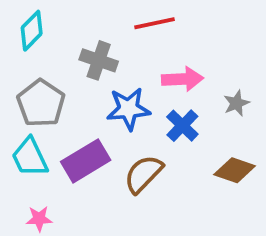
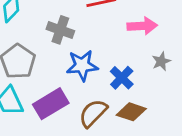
pink arrow: (182, 79) -> (142, 26), moved
brown diamond: (235, 170) -> (131, 112), moved

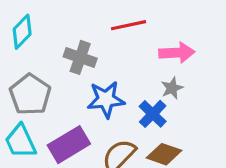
gray star: (161, 61) -> (172, 88), moved

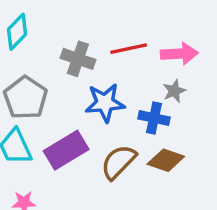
red line: (129, 25) -> (129, 49), moved
blue cross: (153, 114) -> (154, 118), turned -32

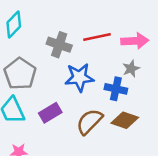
purple rectangle: (66, 150) -> (50, 113), size x0.7

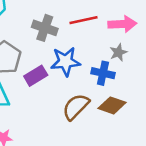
purple rectangle: (50, 113) -> (36, 76), moved

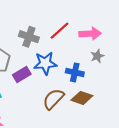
red line: (84, 20) -> (60, 31), turned -30
gray star: (118, 52) -> (97, 56), moved

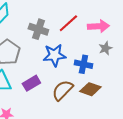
purple rectangle: (22, 74) -> (31, 83), moved

